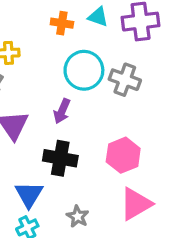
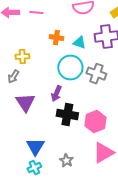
cyan triangle: (98, 17) -> (79, 43), moved
black cross: (60, 158) -> (67, 115), moved

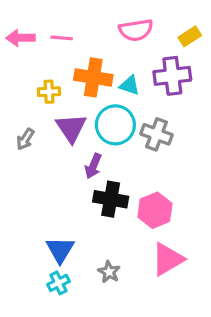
orange cross: (56, 38) -> (93, 77), size x1.6
yellow cross: (22, 57) -> (49, 92), moved
purple triangle: (25, 103) -> (71, 128), moved

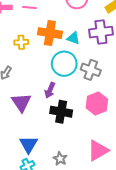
purple triangle: (71, 128) -> (21, 103), moved
pink hexagon: (155, 210) -> (97, 104), moved

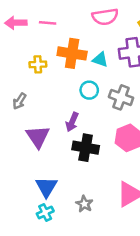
cyan circle: (64, 64) -> (89, 90), size x0.6

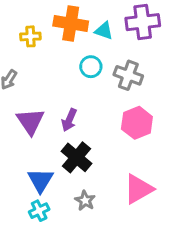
purple arrow: (72, 122) -> (69, 120), moved
black cross: (86, 148) -> (76, 157), moved, turned 30

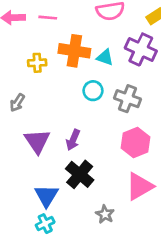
purple cross: (143, 22) -> (141, 49), turned 32
pink triangle: (138, 189) -> (139, 186), moved
gray star: (85, 201) -> (105, 214), moved

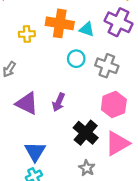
purple triangle: (37, 141) -> (27, 103), turned -30
black cross: (80, 174) -> (86, 133), moved

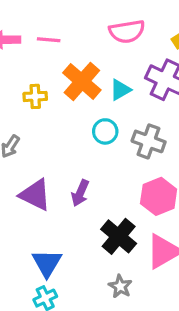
orange cross: (60, 23) -> (82, 81), turned 32
cyan triangle: (87, 29) -> (120, 90), turned -49

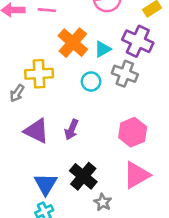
yellow cross: (35, 96) -> (39, 74), moved, size x1.5
gray cross: (149, 141) -> (125, 74), moved
black cross: (119, 236) -> (83, 176), moved

